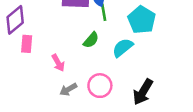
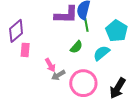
pink circle: (100, 86) -> (83, 83), size x1.4
gray arrow: (68, 89) -> (58, 75), moved

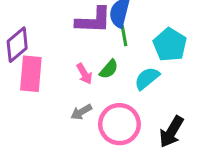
pink rectangle: (25, 50) -> (31, 74), size x1.6
pink arrow: (50, 65) -> (84, 74), moved

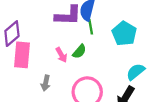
cyan semicircle: (147, 78) -> (136, 72), moved
gray arrow: (81, 112) -> (46, 83), moved, turned -48

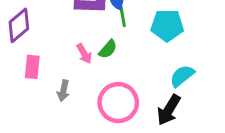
cyan pentagon: (124, 34) -> (167, 25), turned -30
pink rectangle: (22, 55) -> (32, 67), moved, size x0.7

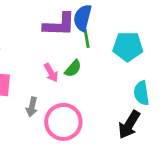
cyan semicircle: (182, 76) -> (141, 93), turned -60
pink circle: (118, 103) -> (63, 122), moved

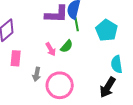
cyan pentagon: (128, 47) -> (107, 30), turned 30

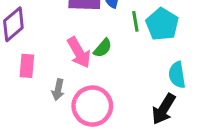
green line: (77, 24) -> (135, 21), moved
pink arrow: (51, 49) -> (79, 53), size x1.5

